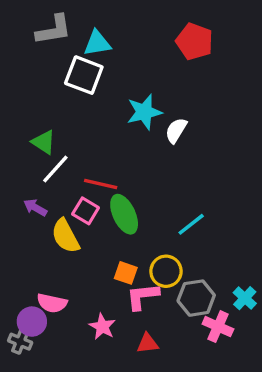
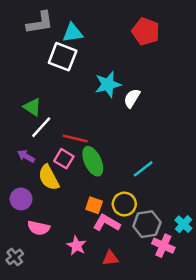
pink L-shape: (143, 296) -> (107, 223), turned 36
purple circle: (32, 322) -> (21, 199), moved
gray cross: (20, 342) -> (15, 257), turned 30

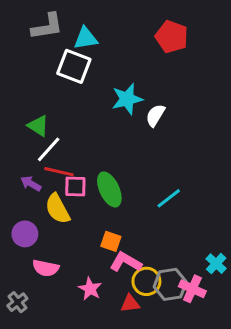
red line: (75, 139) -> (59, 172), moved
pink square: (64, 159) -> (75, 186), turned -30
yellow circle: (124, 204) -> (146, 281), moved
gray hexagon: (147, 224) -> (170, 284), moved

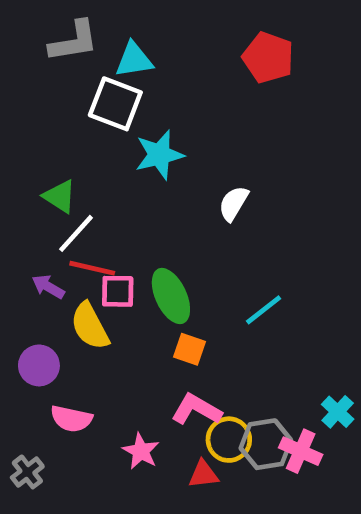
cyan star: (127, 99) -> (159, 155), moved
white semicircle: (155, 115) -> (233, 203), moved
orange square: (111, 241) -> (189, 349), moved

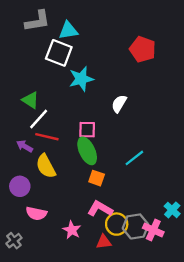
red pentagon: (268, 57) -> (143, 49), moved
pink square: (118, 291) -> (87, 130), moved

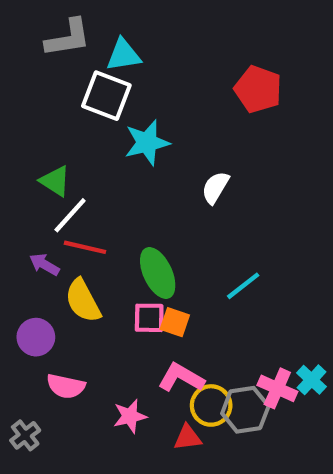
pink square: (87, 130) -> (149, 318), moved
pink star: (72, 230) -> (130, 416), turned 30
pink cross: (153, 230) -> (277, 388), moved

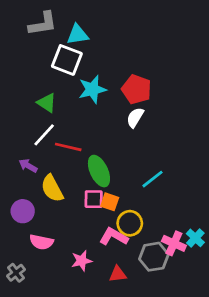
red pentagon: (258, 89) -> (136, 89), moved
green triangle: (55, 181) -> (47, 103), moved
red line: (85, 247) -> (68, 147), moved
yellow circle: (211, 405) -> (130, 223), moved

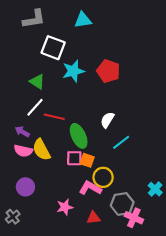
cyan triangle: (78, 35) -> (83, 20), moved
white semicircle: (135, 117) -> (107, 120), moved
purple circle: (23, 211) -> (25, 187), moved
pink semicircle: (41, 242) -> (23, 151), moved
pink cross: (174, 243) -> (134, 218), moved

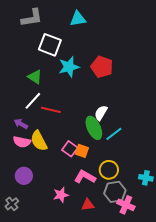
green ellipse: (79, 136) -> (94, 128), moved
pink square: (74, 158) -> (70, 149), turned 35
yellow circle: (103, 177) -> (109, 170), moved
cyan cross: (155, 189) -> (146, 178), turned -32

